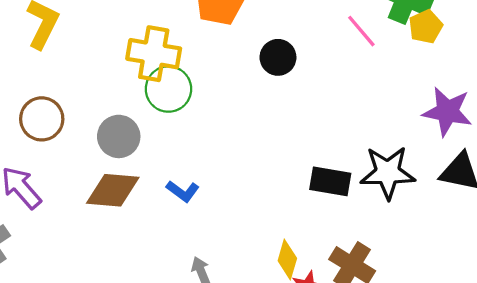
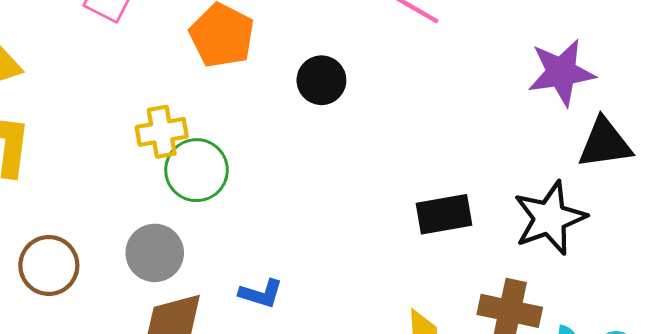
yellow cross: (154, 54) -> (162, 132), size x0.7
black star: (388, 173) -> (550, 218), moved

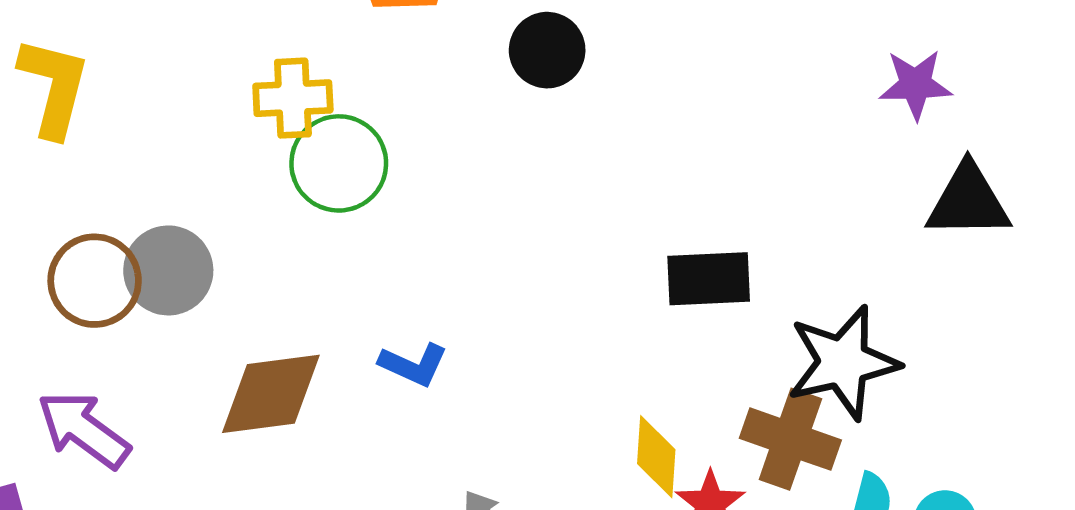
purple star: (561, 72) -> (915, 84), size x0.7
black star: (550, 218) -> (843, 362), moved
gray circle: (155, 253) -> (168, 270), moved

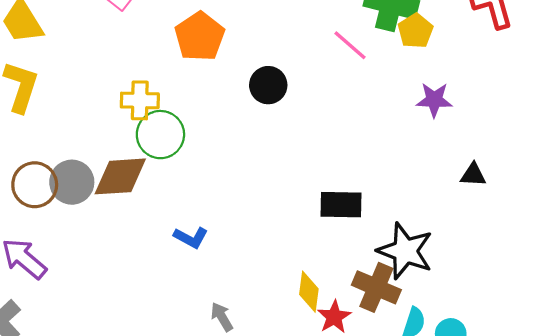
purple star: (915, 84) -> (434, 100), moved
black triangle: (968, 201) -> (473, 175), size x0.6
black star: (843, 362) -> (405, 251), turned 30
brown diamond: (271, 394) -> (120, 176), moved

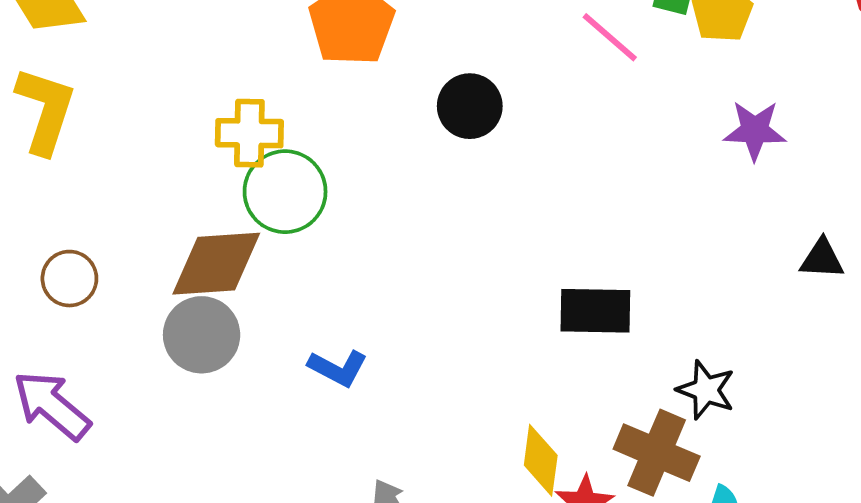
gray circle: (72, 182) -> (202, 335), moved
brown circle: (35, 185) -> (69, 279), size x0.7
black star: (405, 251) -> (706, 390), size x0.6

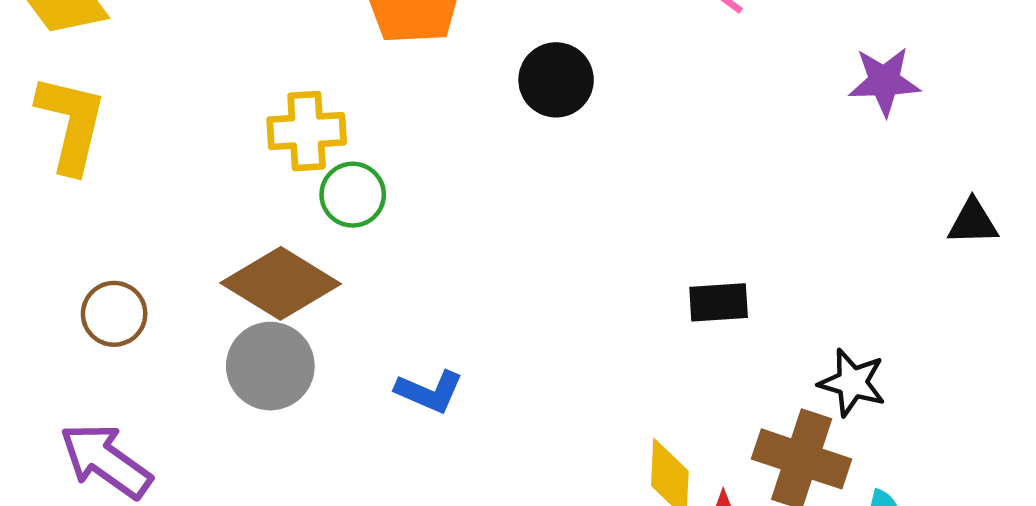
green circle: (285, 192) -> (353, 195), size x0.7
brown diamond: (216, 264) -> (281, 283), turned 40
black rectangle: (595, 311) -> (719, 302), size x0.7

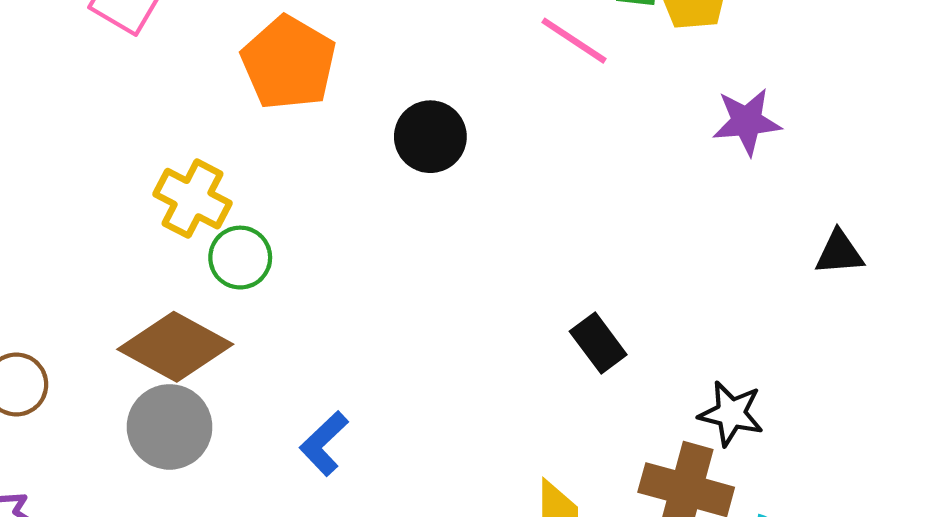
yellow cross: (307, 131) -> (193, 199), turned 34
black rectangle: (719, 302) -> (598, 343), turned 60
blue L-shape: (429, 392) -> (324, 443), turned 116

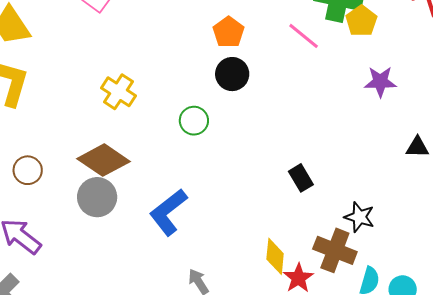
orange pentagon: (289, 63) -> (229, 32), moved, size x0.7
green circle: (240, 258) -> (194, 121), moved
blue L-shape: (324, 443) -> (168, 212), size x1.6

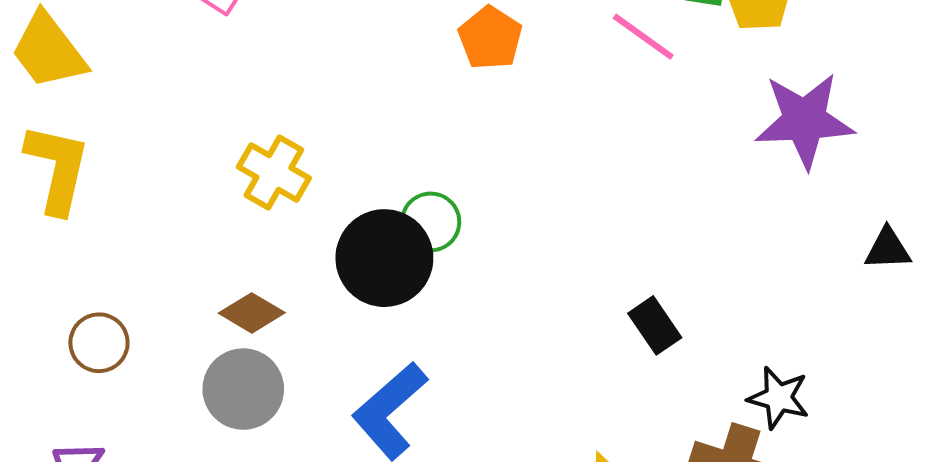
black circle: (232, 74) -> (384, 258), moved, size x1.4
purple star: (380, 82) -> (805, 120), size x1.5
brown diamond: (104, 160) -> (252, 313), size x0.6

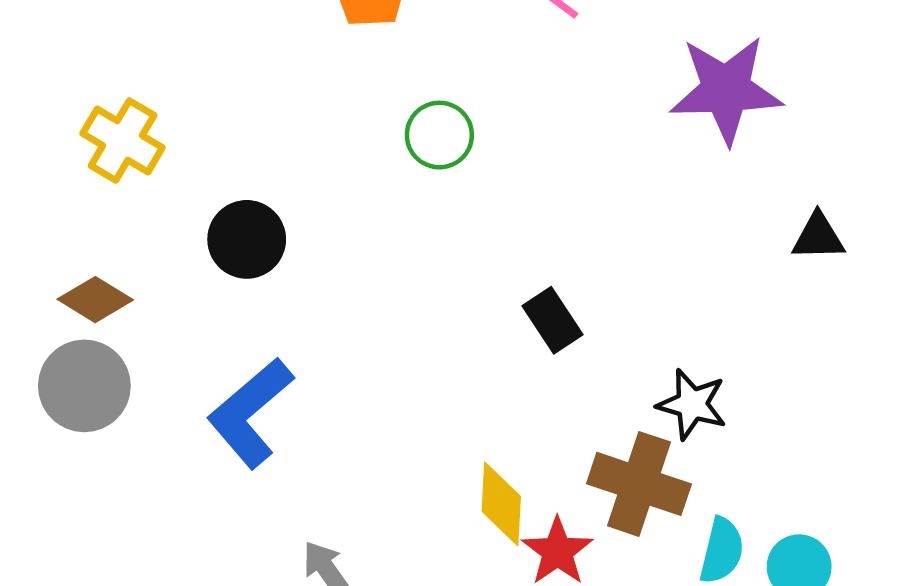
green circle: (431, 222) -> (439, 135), moved
black circle: (384, 258) -> (247, 239), size x0.7

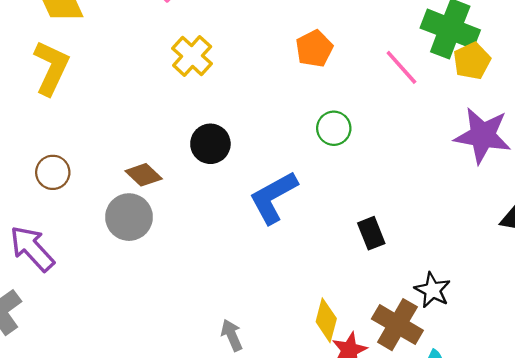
yellow cross: (123, 140) -> (192, 56), moved
black circle: (247, 239) -> (210, 144), moved
blue L-shape: (250, 413) -> (273, 197), moved

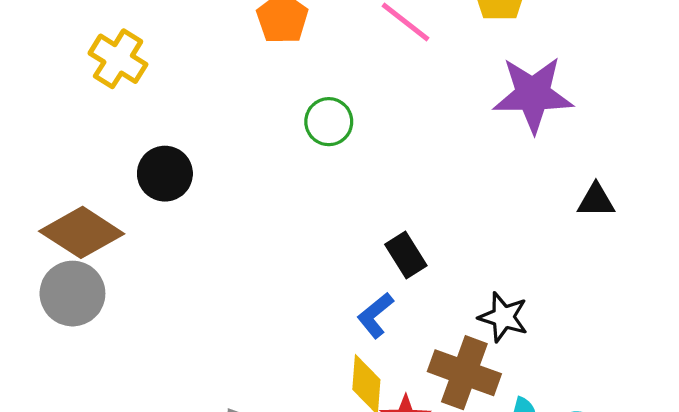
brown diamond: (144, 175) -> (82, 232), size x1.6
blue L-shape: (273, 197) -> (375, 315), moved, size x0.6

